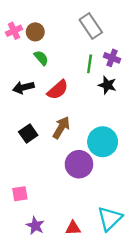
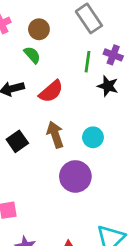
brown circle: (35, 32) -> (39, 29), moved
brown arrow: (61, 128) -> (55, 135), turned -50
cyan circle: (103, 142) -> (93, 137), moved, size x0.6

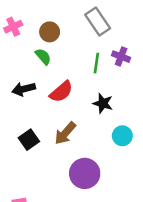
black star: (108, 86) -> (103, 103), moved
brown arrow: (55, 135) -> (65, 133), turned -120
cyan circle: (93, 137) -> (122, 136), moved

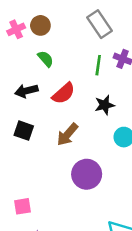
brown circle: (50, 32) -> (40, 25), moved
black star: (103, 103) -> (105, 105), turned -30
black square: (29, 140) -> (24, 131), moved, turned -36

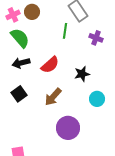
green semicircle: (46, 59) -> (20, 38), moved, size x1.5
green line: (98, 65) -> (65, 31), moved
black square: (24, 131) -> (19, 94), turned 35

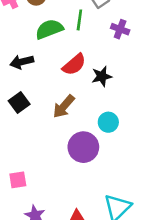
green semicircle: (20, 38) -> (49, 29), moved, turned -70
red semicircle: (50, 65) -> (74, 65), moved
cyan circle: (97, 99) -> (108, 122), moved

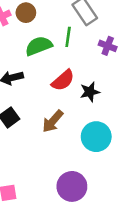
cyan circle: (108, 122) -> (96, 137), size x1.5
purple circle: (83, 147) -> (72, 186), moved

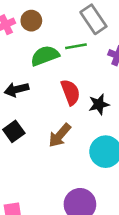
green line: (68, 37) -> (76, 46), turned 72
red semicircle: (63, 80) -> (70, 92), turned -70

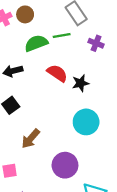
red semicircle: (70, 92) -> (57, 73), turned -35
brown arrow: (60, 135) -> (31, 139), moved

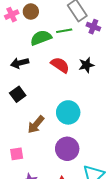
purple cross: (96, 43) -> (93, 27), moved
black star: (81, 83) -> (86, 65), moved
cyan circle: (86, 122) -> (68, 112), moved

